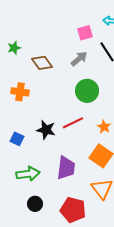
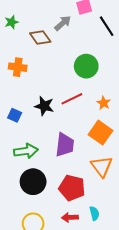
gray arrow: (79, 59) -> (63, 23), moved
black circle: (35, 204) -> (33, 182), size x1.6

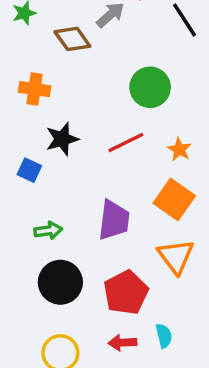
black star: (44, 106) -> (62, 139), moved, turned -30
green arrow: (26, 151) -> (48, 230), size x0.7
red pentagon: (72, 188) -> (126, 293), turned 30

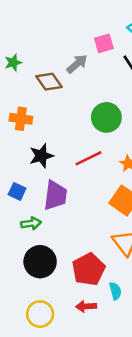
blue square: (29, 170) -> (17, 191), moved
purple trapezoid: (114, 220) -> (55, 195), moved
cyan semicircle: (164, 336) -> (115, 291), moved

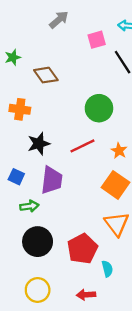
gray arrow: (77, 64) -> (59, 20), moved
red arrow: (86, 306) -> (86, 295), moved

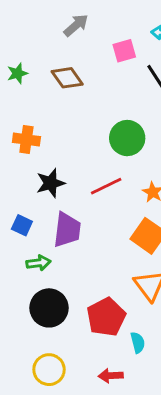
brown diamond: (46, 75) -> (67, 78), moved

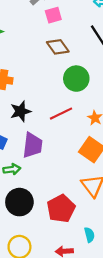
pink square: (124, 51) -> (53, 15), moved
brown diamond: (67, 78) -> (58, 47), moved
cyan semicircle: (138, 343) -> (89, 235), moved

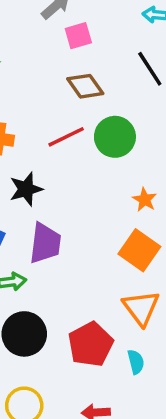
red line: (61, 114) -> (66, 137), moved
cyan semicircle: (89, 235) -> (136, 362), moved

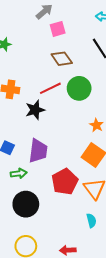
black star: (26, 189) -> (35, 110), moved
red pentagon: (91, 344) -> (65, 182), moved

